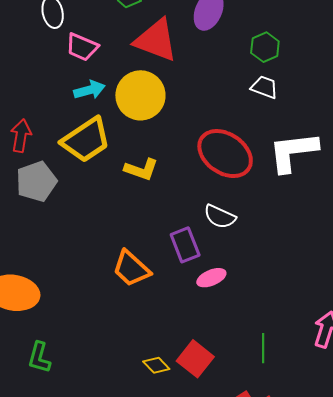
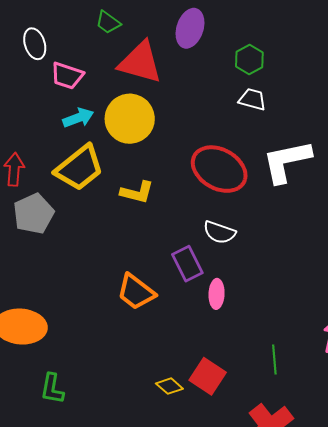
pink ellipse: (211, 278) -> (217, 294), turned -60

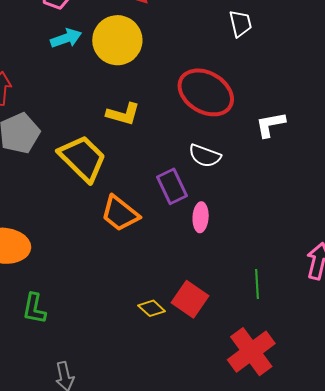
white trapezoid: (252, 99) -> (240, 24), turned 60
white L-shape: (287, 161) -> (270, 124), moved, size x0.6
yellow trapezoid: (79, 168) -> (83, 158), moved, turned -98

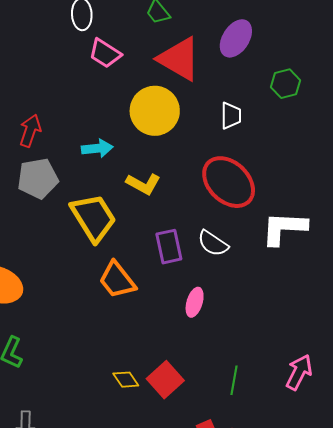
white trapezoid: (240, 24) -> (231, 116), moved
cyan arrow: (66, 38) -> (97, 148), moved
white L-shape: (270, 124) -> (284, 228), size x1.5
purple rectangle: (172, 186) -> (169, 247), moved

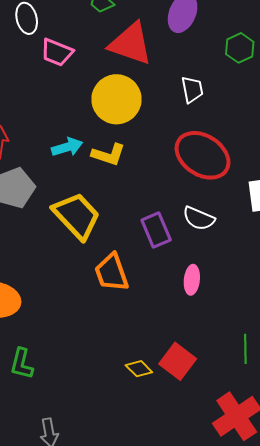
yellow L-shape: (143, 184) -> (108, 155), moved
orange trapezoid: (117, 280) -> (112, 273), turned 30

